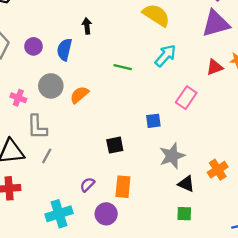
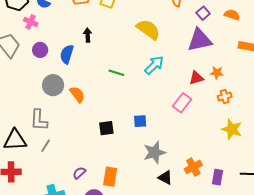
orange semicircle: (79, 95) -> (77, 94), turned 90
pink cross: (18, 98) -> (31, 22), moved
pink rectangle: (186, 98) -> (182, 103), moved
black square: (115, 145) -> (106, 128), moved

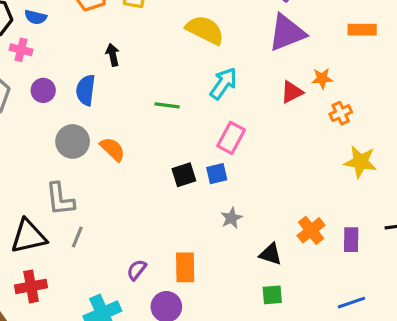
pink rectangle: (182, 103) -> (231, 138), moved
black square: (106, 128) -> (184, 175), moved
gray star: (154, 152) -> (231, 218), moved, size x0.6

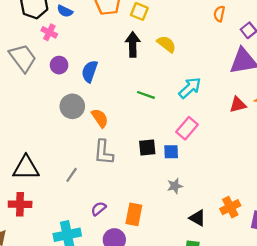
yellow semicircle: (205, 30) -> (166, 44), moved, size x0.7
black arrow: (113, 55) -> (133, 44), moved, size x1.5
gray L-shape: (60, 199) -> (104, 152), moved
gray line: (77, 237) -> (72, 175), moved

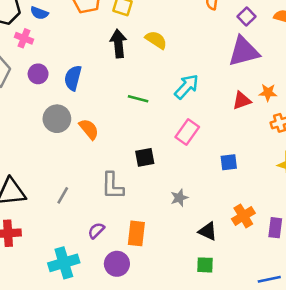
gray L-shape: (104, 152) -> (112, 186), moved
blue square: (171, 152) -> (229, 162), moved

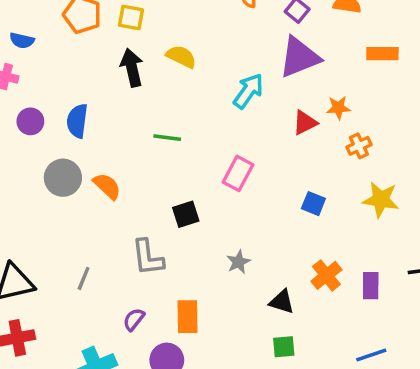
cyan arrow: (187, 87) -> (248, 91), moved
blue square: (229, 162) -> (313, 204), moved, turned 36

